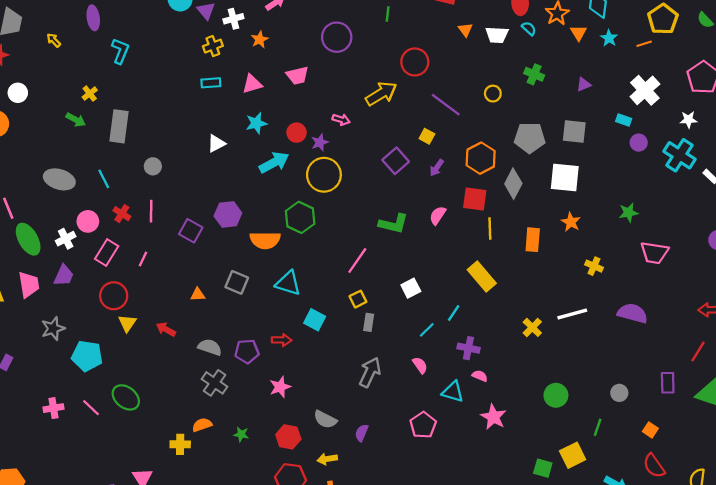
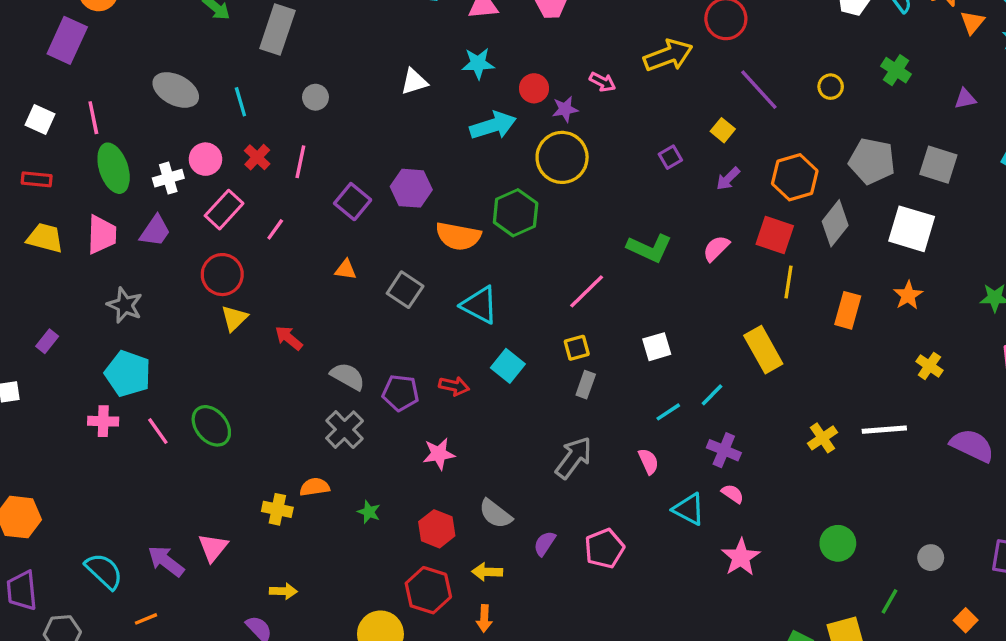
purple square: (396, 161) -> (670, 157), size x0.6
orange triangle: (198, 295) -> (346, 270), moved
gray star: (53, 328) -> (125, 305), turned 30
cyan pentagon: (87, 356) -> (128, 374), moved
pink pentagon: (423, 425) -> (604, 548), moved

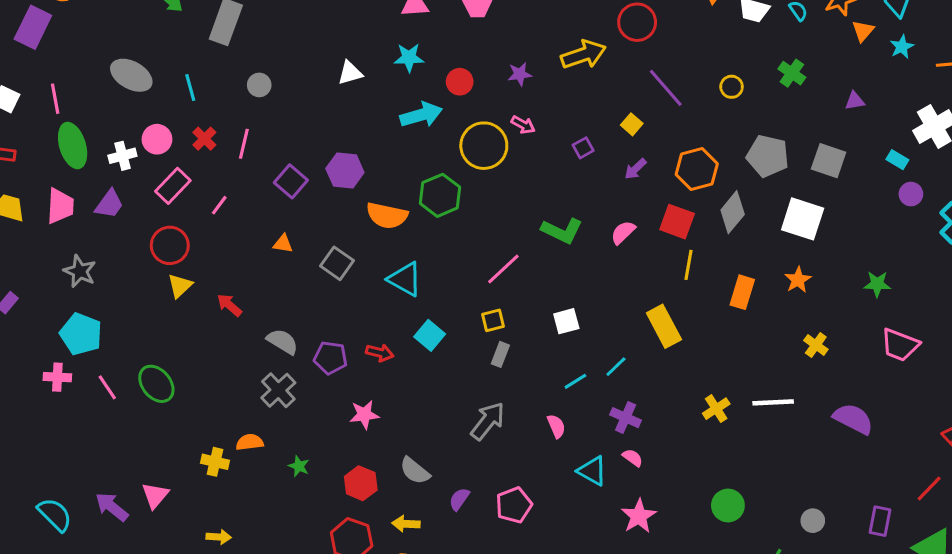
pink arrow: (602, 82) -> (523, 125), moved
purple star: (565, 109) -> (520, 74), moved

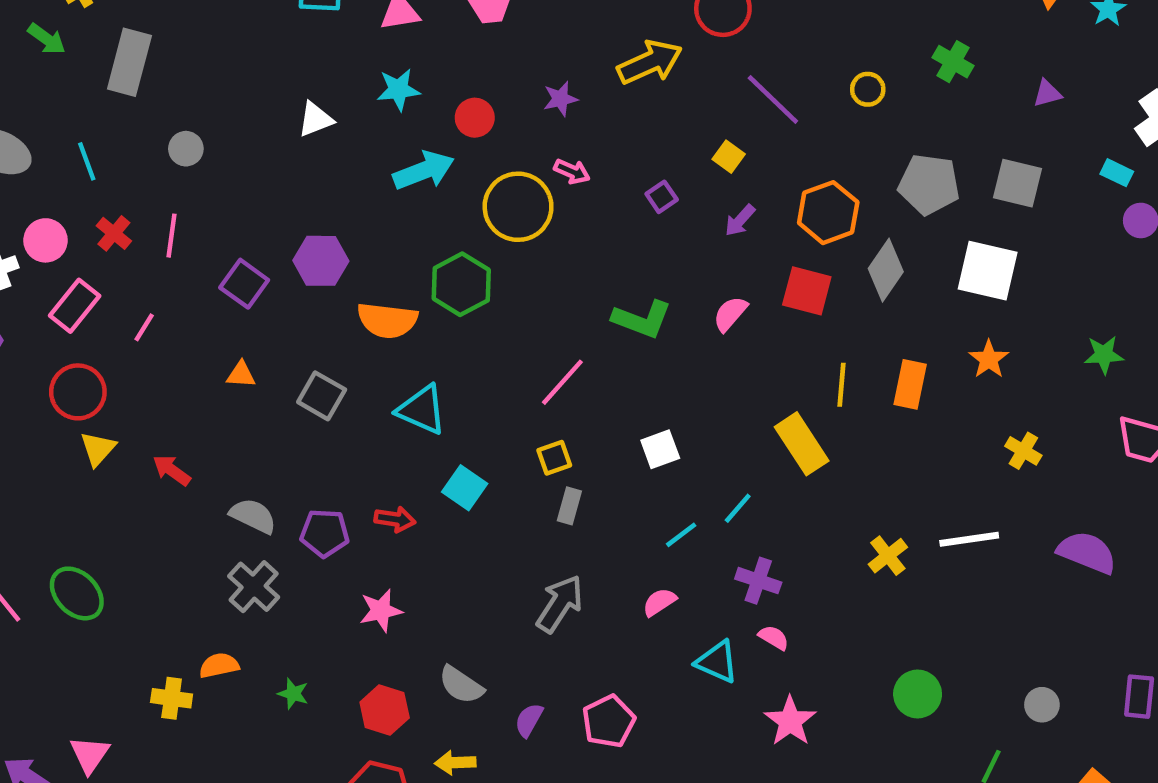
yellow line: (689, 265) -> (841, 385), moved
pink semicircle: (556, 426) -> (659, 602), turned -95

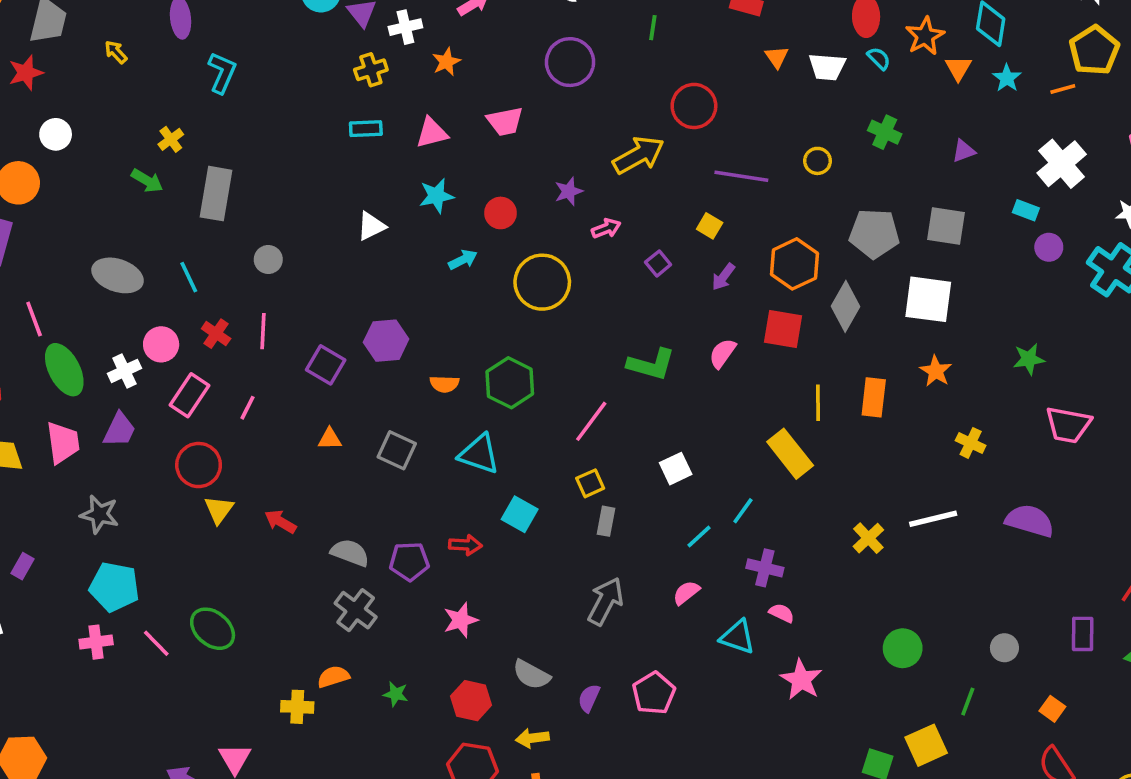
purple line: (773, 100) -> (741, 176), turned -30
cyan arrow: (424, 171) -> (463, 260), size x0.6
pink arrow: (572, 171) -> (606, 228), moved, turned -40
green hexagon: (461, 284) -> (510, 383), moved
orange semicircle: (387, 320) -> (444, 384), size x0.6

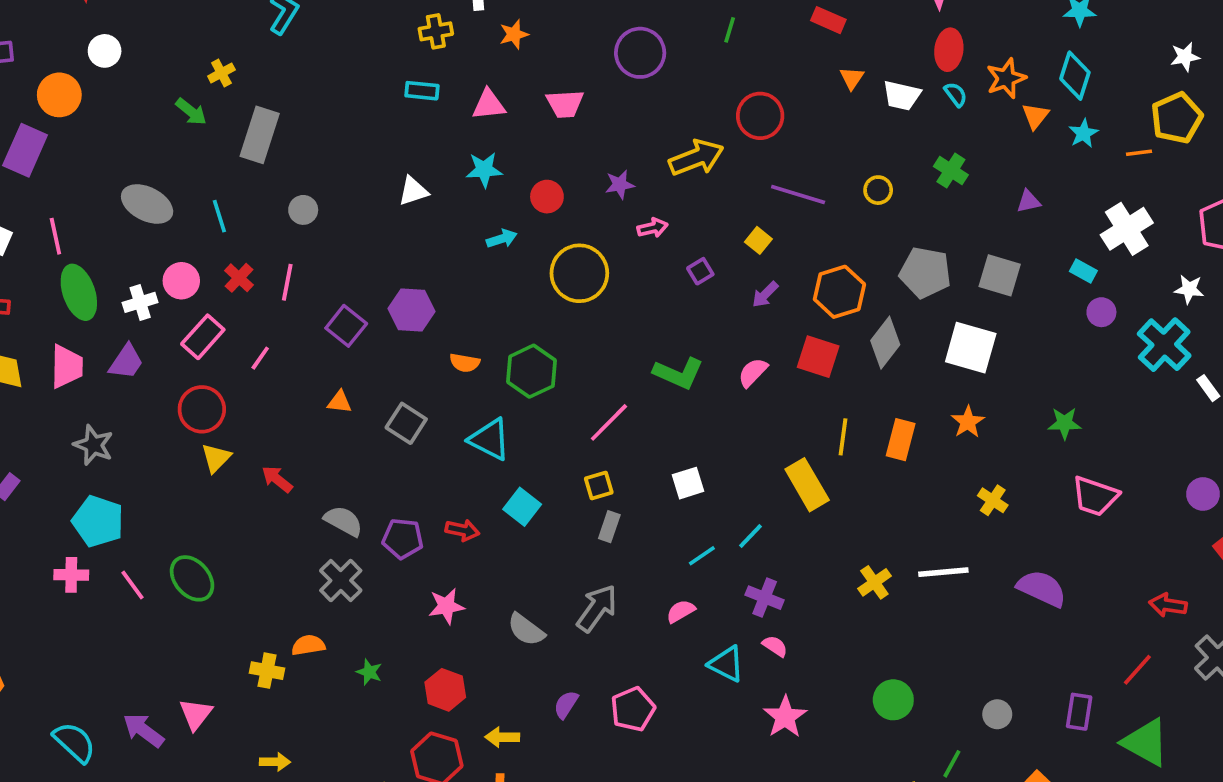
gray semicircle: (531, 675) -> (526, 630), moved

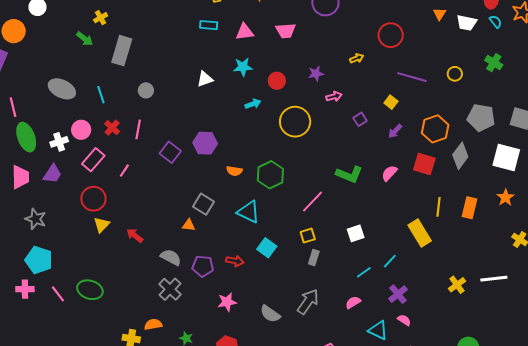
yellow arrow: (696, 158) -> (357, 58), size x0.5
orange triangle: (340, 402) -> (189, 225), moved
green ellipse: (192, 578) -> (90, 290), turned -30
purple cross: (765, 598) -> (398, 294), turned 30

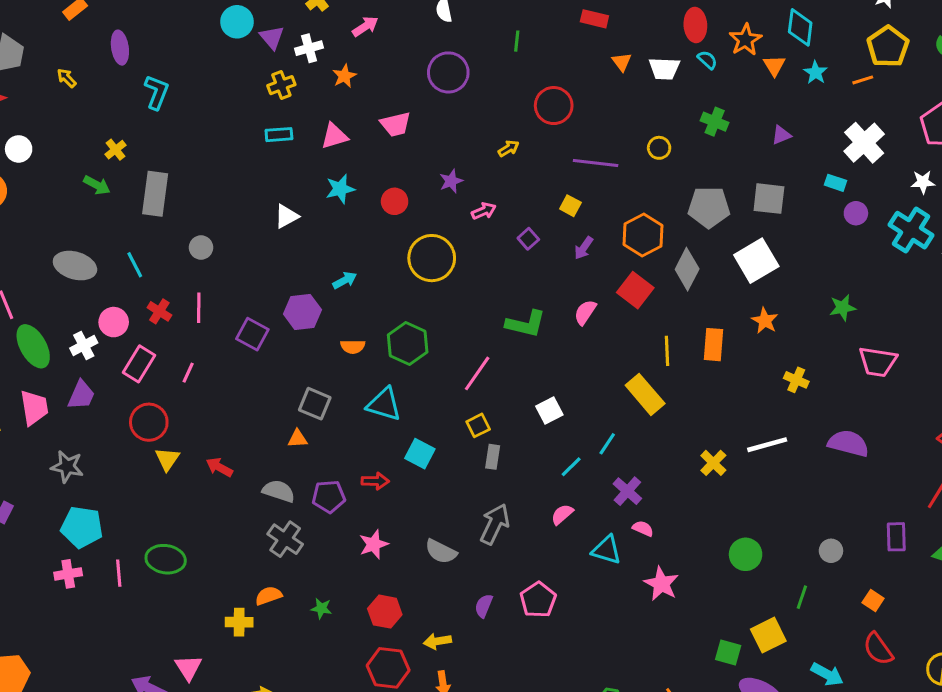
cyan arrow: (253, 104) -> (345, 280), moved
white square: (506, 158) -> (756, 261), turned -36
red square: (424, 164) -> (635, 290), turned 30
pink line: (58, 294) -> (119, 573), turned 42

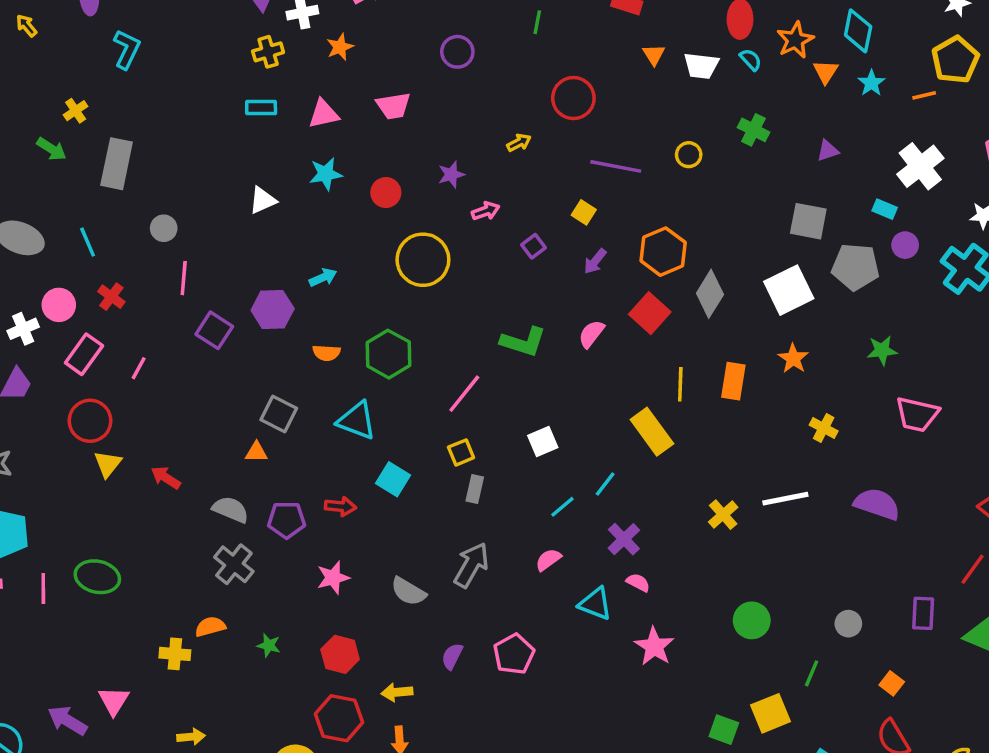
purple circle: (448, 72) -> (457, 52), size x0.7
gray pentagon: (709, 207) -> (855, 267), moved
pink line: (199, 308) -> (184, 278), moved

